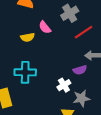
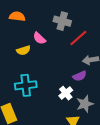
gray cross: (70, 13) -> (62, 21), turned -36

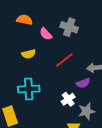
pink semicircle: (39, 38) -> (46, 34), moved
red line: (78, 38) -> (64, 60), moved

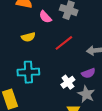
purple semicircle: (83, 83) -> (88, 73), moved
gray star: (87, 111) -> (86, 94), turned -30

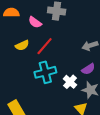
red line: (64, 43) -> (45, 46), moved
cyan cross: (28, 72) -> (45, 72), moved

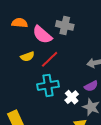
pink semicircle: (35, 22) -> (42, 35), size x1.5

